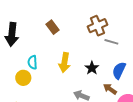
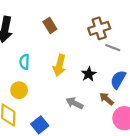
yellow circle: (23, 78) -> (19, 90), moved

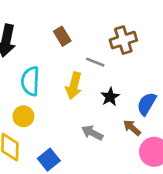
gray line: (113, 48) -> (95, 62), moved
cyan semicircle: (24, 62) -> (30, 81), size x1.5

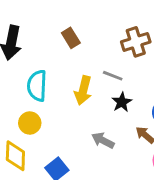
gray line: (95, 62) -> (113, 76), moved

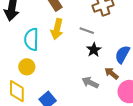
yellow arrow: (83, 90) -> (57, 29), moved
gray arrow: (103, 140) -> (90, 83), moved

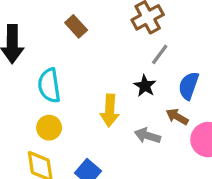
yellow arrow: (57, 29) -> (110, 111), moved
gray line: (87, 31) -> (160, 54), moved, turned -64

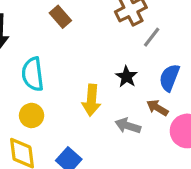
gray line: (160, 54) -> (152, 37), moved

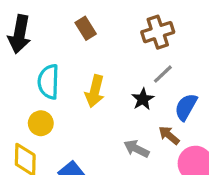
gray line: (152, 37) -> (163, 74), moved
yellow arrow: (91, 100) -> (95, 91), moved

